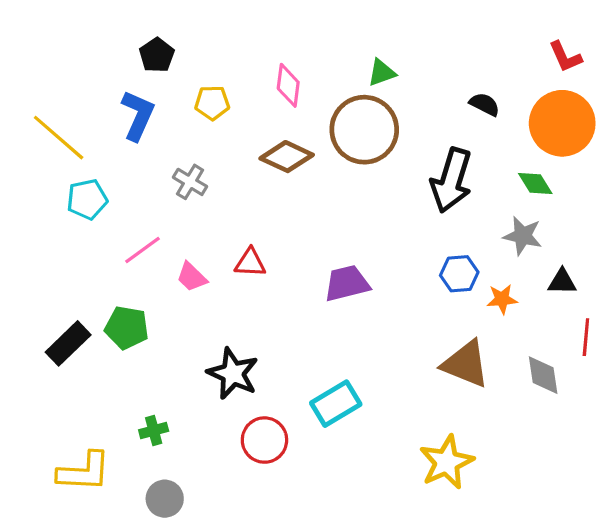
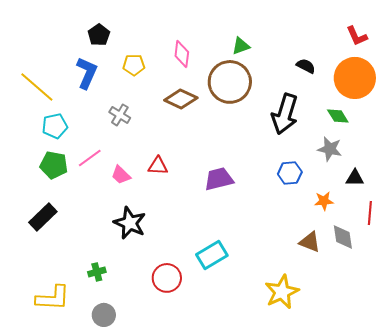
orange star: (502, 299) -> (324, 201), moved
green pentagon: (127, 328) -> (54, 165), moved
brown triangle: (466, 364) -> (310, 242), moved, size x0.7
black star: (233, 374) -> (130, 223), moved

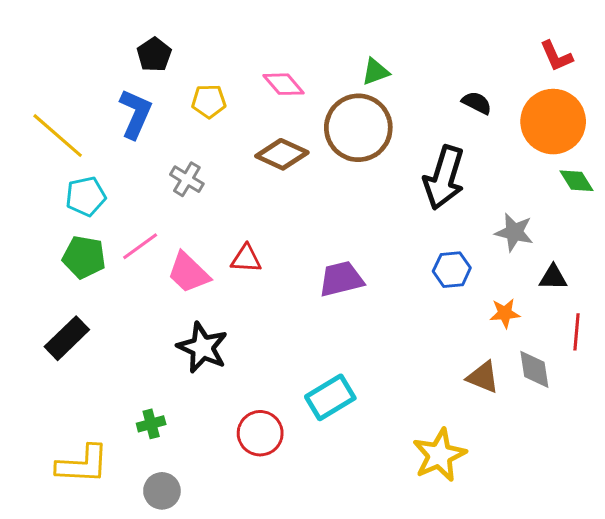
pink diamond: (182, 54) -> (284, 84), turned -48
green diamond: (338, 116) -> (576, 181), moved
pink trapezoid: (121, 175) -> (188, 273), size x1.4

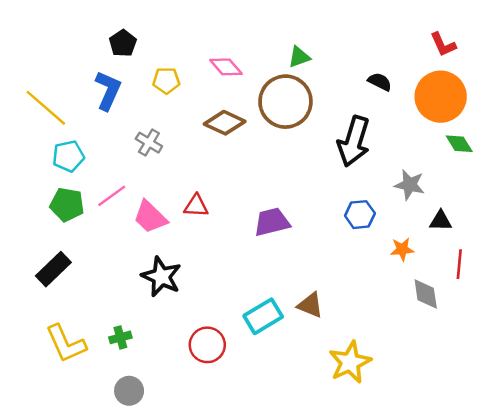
brown triangle: (483, 377) -> (310, 305), moved
yellow L-shape: (82, 464) -> (66, 344), moved, turned 63

